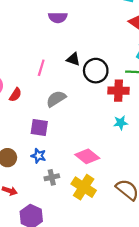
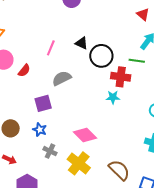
cyan star: (121, 123) -> (113, 97), moved
purple square: (39, 128) -> (43, 103), turned -30
gray cross: (52, 177) -> (50, 151), turned 32

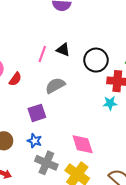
black triangle: (82, 43) -> (63, 50), moved
pink diamond: (85, 135) -> (83, 144), turned 30
gray cross: (50, 151) -> (46, 163), size x1.5

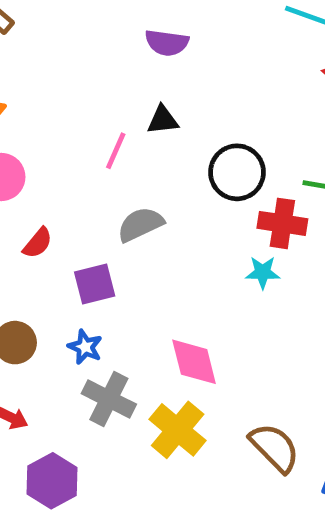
black triangle: (63, 50) -> (163, 120), moved, turned -32
red semicircle: (15, 79) -> (38, 243), moved

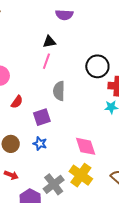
black triangle: (163, 120) -> (49, 42), moved
gray semicircle: (140, 224) -> (59, 91), turned -60
gray cross: (109, 399) -> (54, 184), moved, turned 30

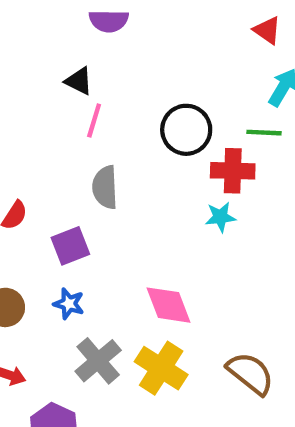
black triangle: (49, 42) -> (79, 81), turned 40
pink line: (46, 61) -> (94, 121), moved
gray cross: (54, 184) -> (98, 361), moved

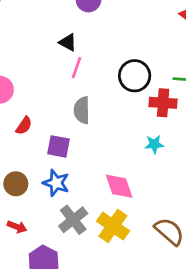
cyan star: (220, 217) -> (154, 144), moved
purple square: (70, 246) -> (58, 146), turned 30
blue star: (69, 304) -> (56, 183), size x1.4

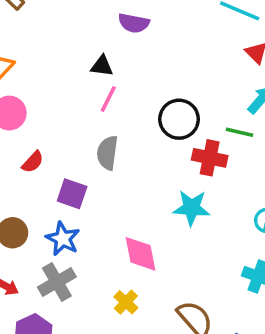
black triangle: (68, 42) -> (102, 66), turned -30
cyan star: (154, 144) -> (192, 208), size x1.5
gray cross: (73, 220) -> (57, 282), moved
yellow cross: (113, 226) -> (126, 302), size x0.6

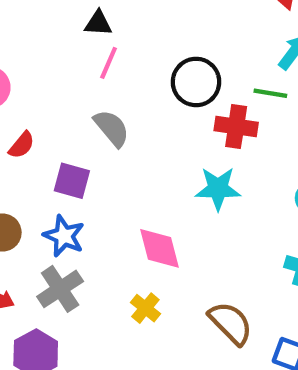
gray semicircle: (107, 153) -> (112, 128), turned 136

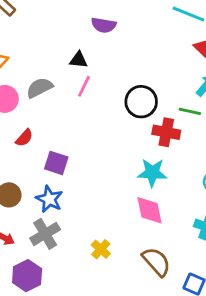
gray semicircle: (112, 128) -> (40, 88), moved, turned -80
pink diamond: (160, 248) -> (150, 210), moved

